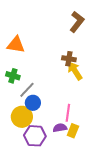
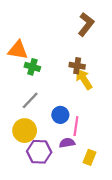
green cross: (13, 76) -> (32, 67), moved
blue circle: (33, 103) -> (60, 115), moved
yellow rectangle: (73, 131) -> (89, 157), moved

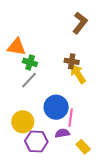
gray line: (30, 100) -> (29, 80), moved
blue circle: (60, 115) -> (56, 107), size x1.5
yellow rectangle: (89, 157) -> (83, 147), turned -64

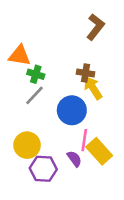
blue circle: (56, 107) -> (72, 110), moved
purple semicircle: (62, 133) -> (74, 159), turned 64
yellow rectangle: (83, 147) -> (99, 151), moved, size x1.5

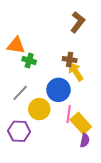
gray line: (35, 95) -> (20, 93), moved
yellow circle: (27, 145) -> (39, 109), moved
purple semicircle: (74, 159) -> (85, 140), moved, turned 48
purple hexagon: (43, 169) -> (19, 131), moved

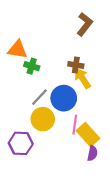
gray line: (20, 93) -> (39, 97), moved

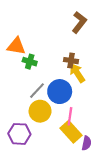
yellow rectangle: (88, 135) -> (71, 132), moved

